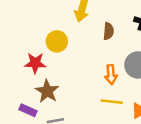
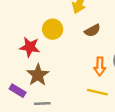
brown semicircle: (108, 31) -> (92, 30), moved, turned 49

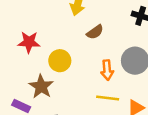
yellow circle: (53, 29) -> (60, 61), moved
red star: (30, 47) -> (29, 42), moved

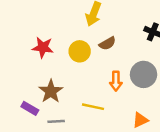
yellow circle: (60, 61) -> (80, 51), moved
yellow line: (108, 98) -> (93, 107), moved

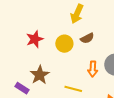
red star: (43, 47) -> (35, 39), turned -30

